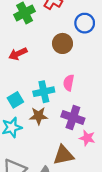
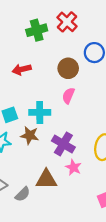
pink semicircle: (69, 83) -> (68, 96), moved

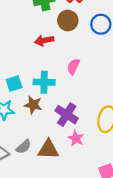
brown circle: (68, 68) -> (68, 20), moved
red arrow: (22, 69) -> (44, 40), moved
gray semicircle: (23, 194) -> (24, 147), moved

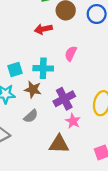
purple cross: (67, 115) -> (64, 99), turned 30
gray semicircle: (24, 147) -> (31, 116), moved
brown triangle: (48, 150) -> (59, 144), moved

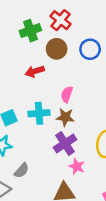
brown star: (33, 89) -> (65, 117), moved
gray semicircle: (31, 116) -> (22, 171), moved

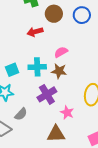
pink semicircle: (67, 94) -> (61, 52), turned 40
purple cross: (65, 144) -> (47, 94), moved

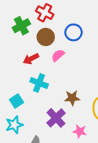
pink semicircle: (61, 52) -> (58, 55), moved
cyan cross: (37, 67) -> (39, 83), moved, turned 36
brown star: (59, 71) -> (72, 98), moved

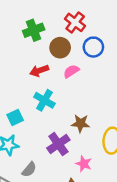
red cross: (45, 13) -> (75, 22), moved

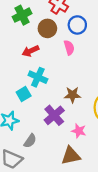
pink semicircle: (71, 71) -> (69, 48), moved, turned 112
cyan square: (15, 117) -> (24, 94), moved

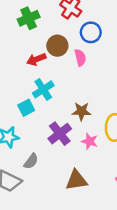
brown circle: (47, 28) -> (57, 46), moved
cyan cross: (38, 77) -> (43, 89), turned 30
pink star: (79, 131) -> (90, 141), moved

